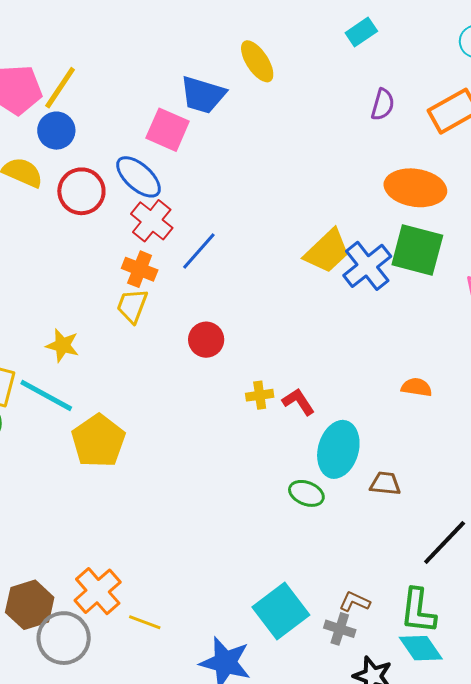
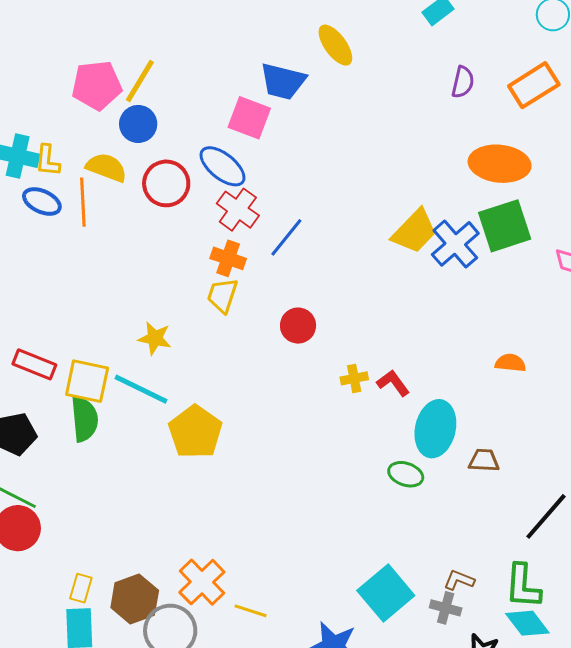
green square: (417, 250) -> (505, 226), turned -30

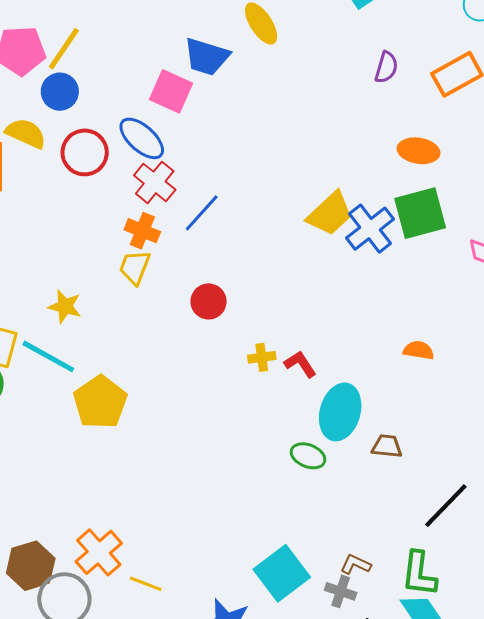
orange ellipse: (500, 164) -> (419, 151), size x0.7

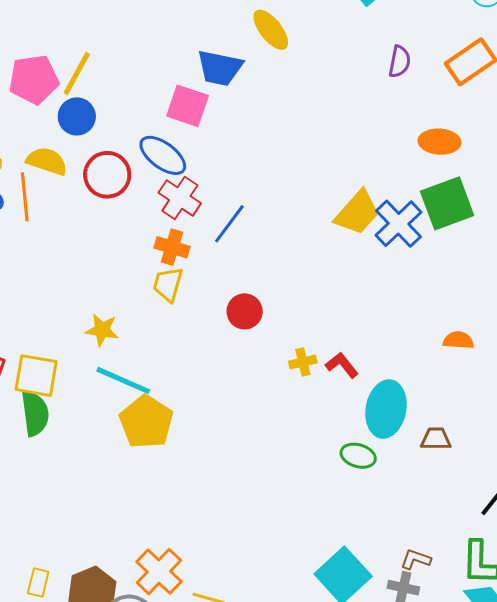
cyan line: (48, 356) -> (123, 380), moved

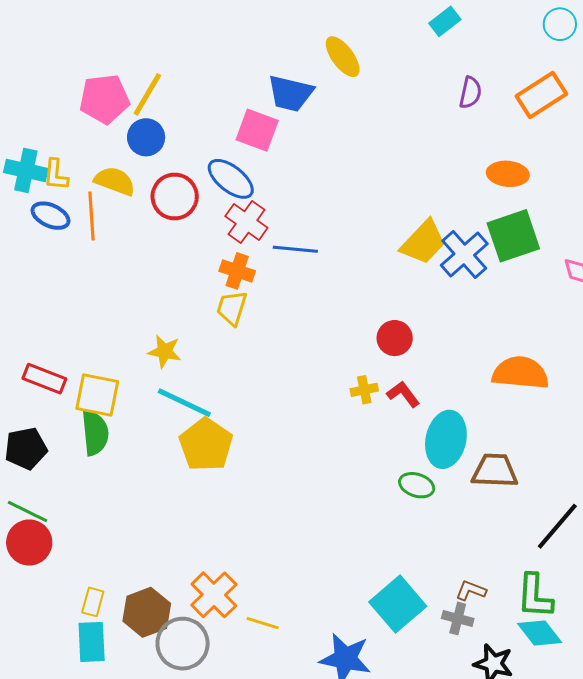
blue line: (229, 224) -> (295, 249), turned 57
red circle: (245, 311) -> (395, 338), moved
orange semicircle: (458, 340) -> (520, 373), size x1.8
brown trapezoid: (436, 439) -> (495, 471), size x1.5

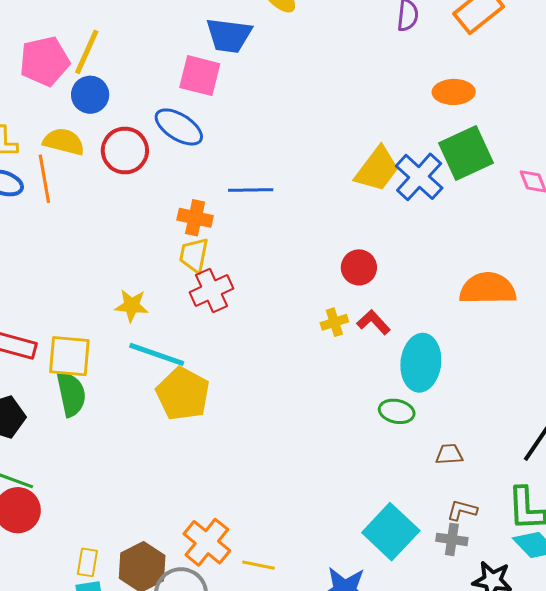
red cross: (246, 222) -> (211, 290), moved, turned 36
brown trapezoid: (495, 471) -> (449, 454), moved, size x0.6

